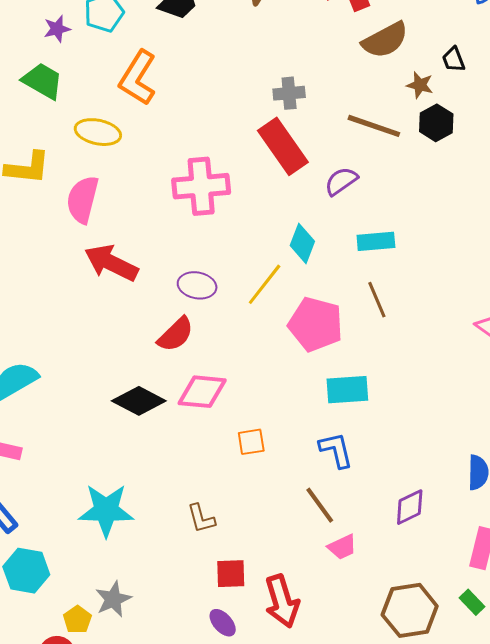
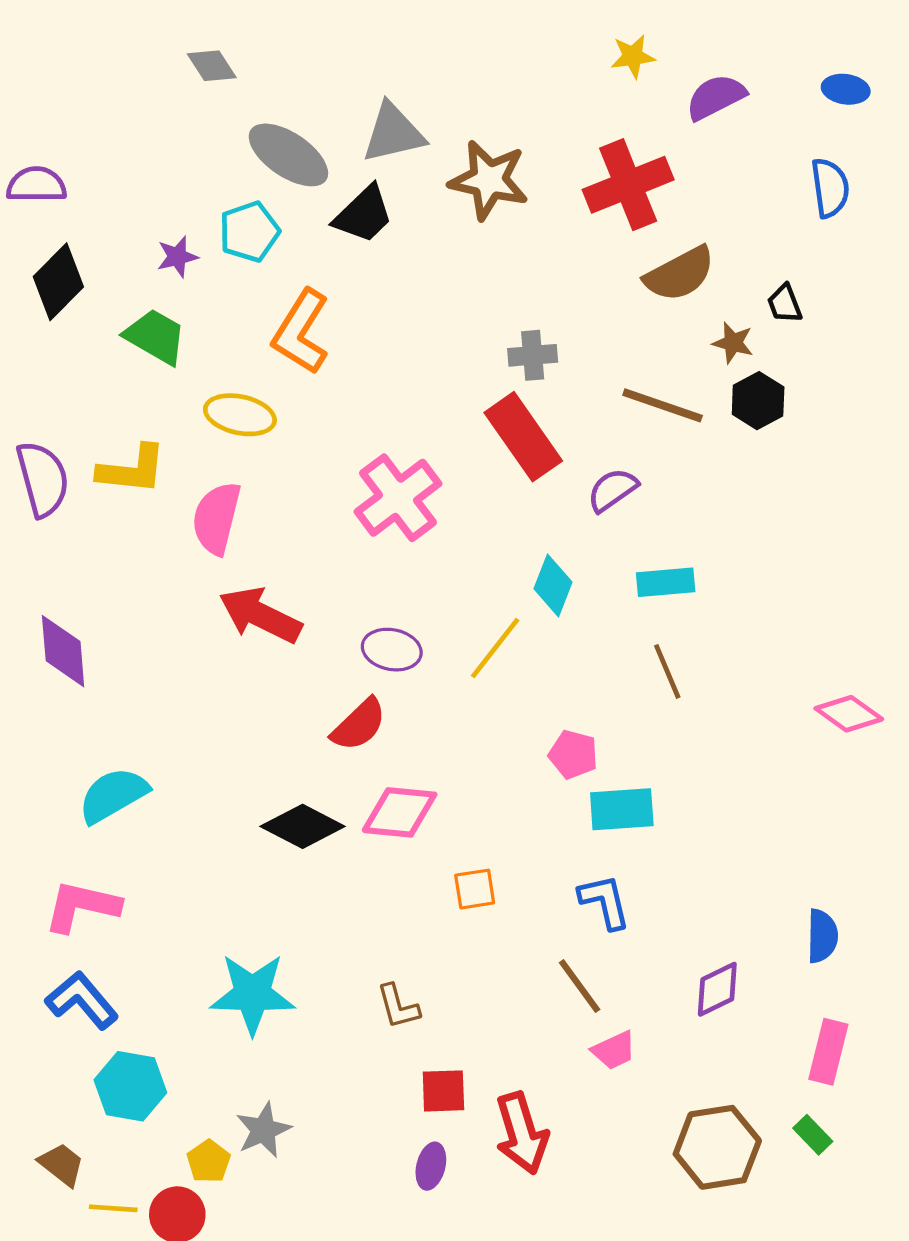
pink cross: (201, 186) -> (398, 498), turned -32
pink pentagon: (316, 324) -> (573, 754), moved, size x0.6
purple ellipse: (223, 623) -> (431, 1166), turned 56

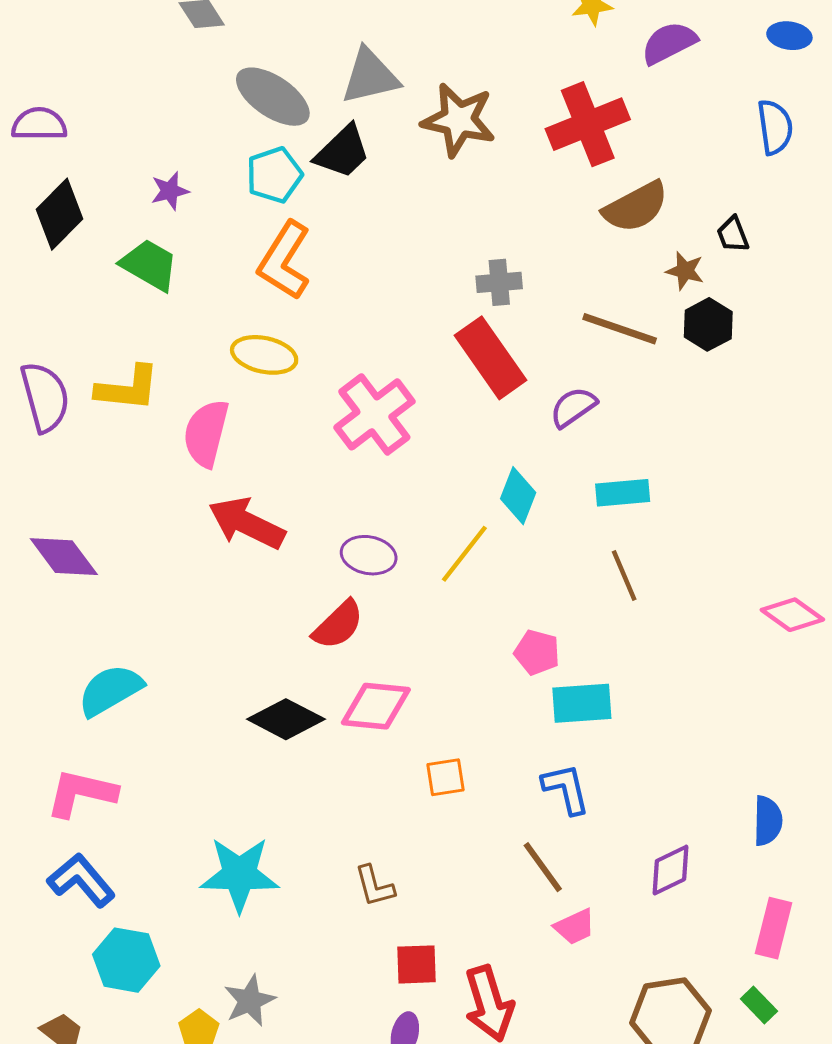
cyan pentagon: (249, 232) -> (274, 175), moved
yellow ellipse: (240, 415) -> (264, 355), moved
purple diamond: (63, 651) -> (64, 557), turned -32

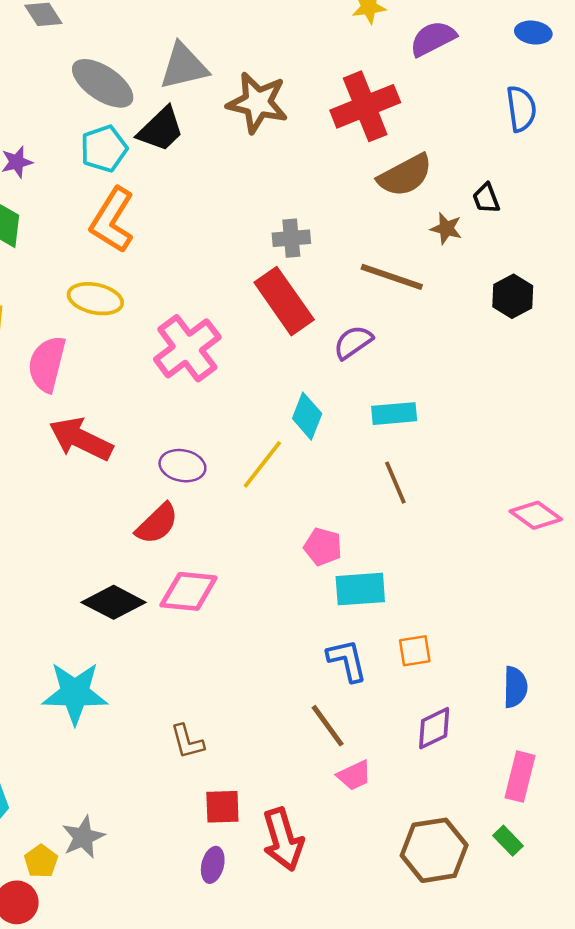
black hexagon: (708, 324) -> (513, 296), moved
orange square: (446, 777) -> (415, 651), moved
cyan star: (239, 874) -> (75, 693), moved

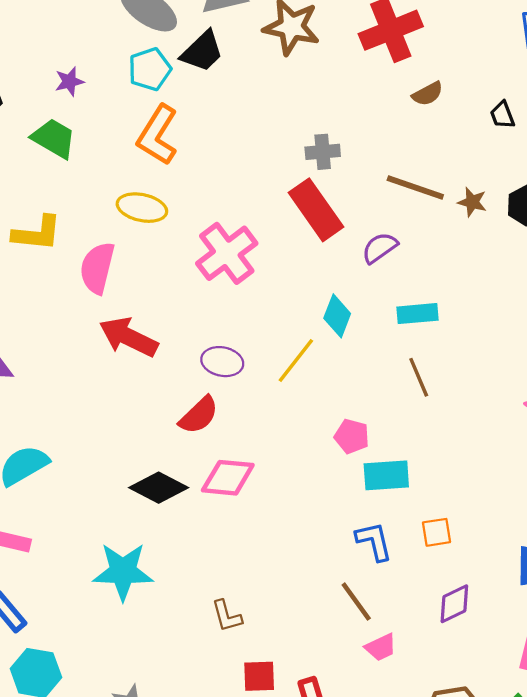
brown semicircle: (405, 175) -> (428, 94), size x0.6
brown star: (446, 229) -> (472, 202), moved

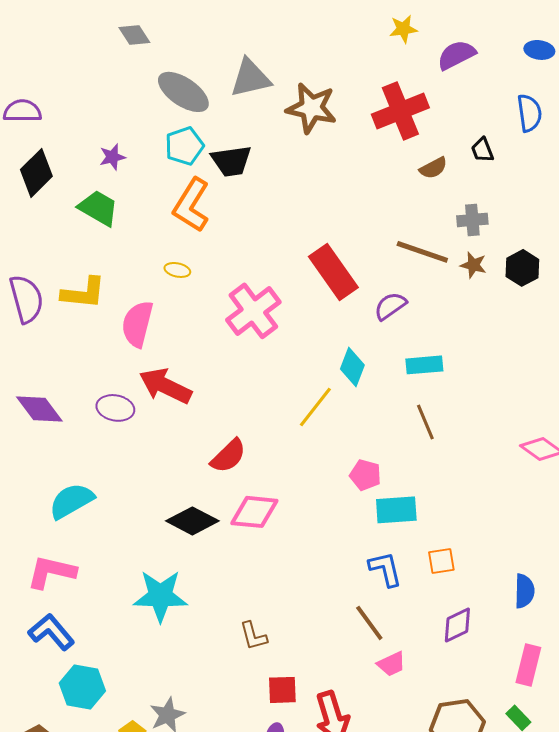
black trapezoid: (202, 51) -> (231, 161), moved, turned 36
black trapezoid: (502, 115) -> (482, 150), moved
gray cross: (323, 152) -> (472, 220), moved
yellow ellipse: (142, 208) -> (177, 270), size x0.6
purple ellipse: (222, 362) -> (115, 408), moved

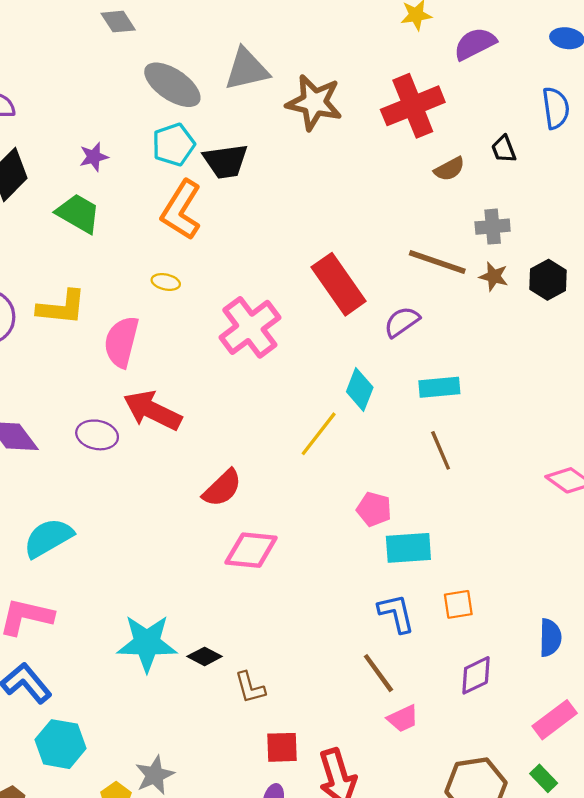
black diamond: (192, 521) -> (205, 656), moved, size x0.6
pink rectangle: (528, 665) -> (555, 720), turned 39

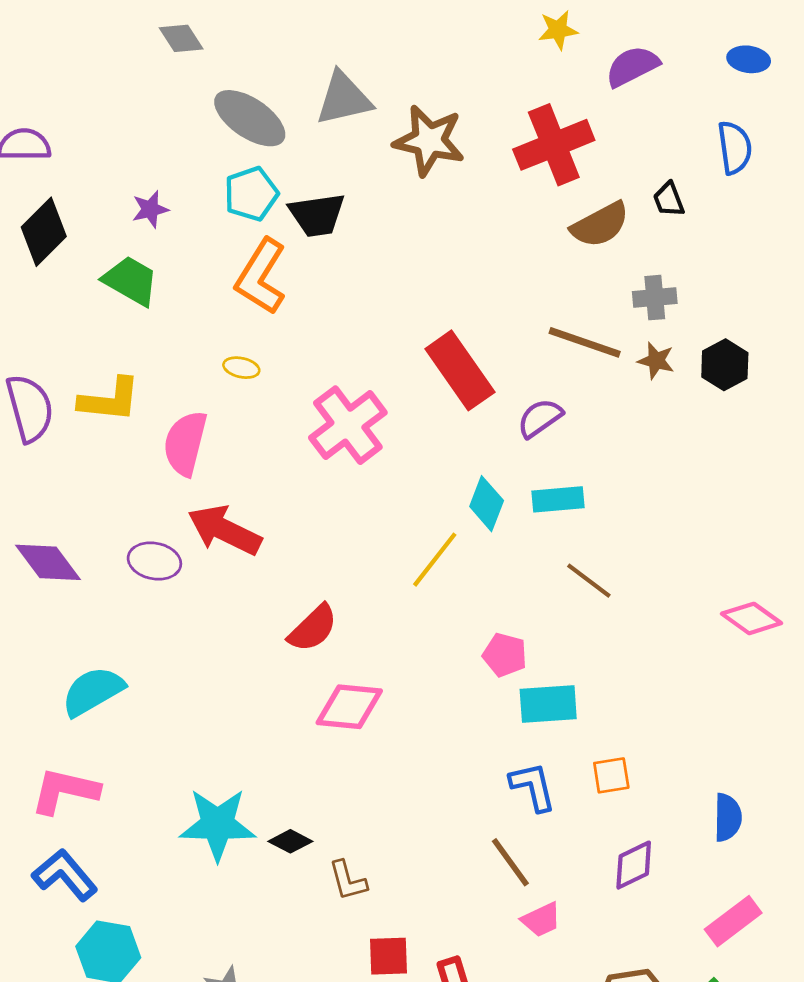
brown semicircle: (449, 169) -> (600, 225), size x1.5
cyan rectangle: (439, 387) -> (558, 499), moved
brown line: (441, 450) -> (589, 581), turned -30

